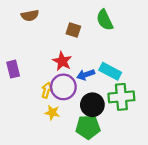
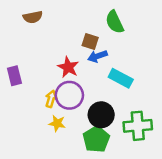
brown square: (73, 30) -> (90, 42), moved
blue arrow: (86, 75) -> (97, 56), moved
green cross: (121, 97) -> (138, 126), moved
green pentagon: (88, 127) -> (96, 139), turned -30

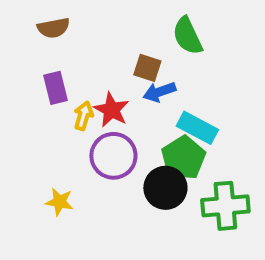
purple rectangle: (14, 76) -> (55, 88), moved
yellow arrow: (51, 99) -> (83, 116), moved
yellow star: (57, 123) -> (59, 202), moved
green pentagon: (96, 139) -> (183, 158), moved

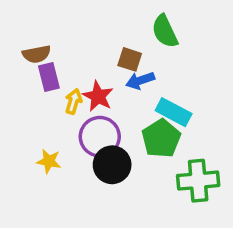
brown semicircle: (53, 28) -> (37, 54), moved
black circle: (165, 188) -> (112, 165), moved
yellow star: (59, 202) -> (49, 161), moved

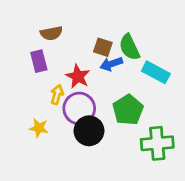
green semicircle: (165, 31) -> (129, 47), moved
brown semicircle: (37, 54) -> (51, 33), moved
yellow arrow: (73, 102) -> (57, 95), moved
cyan rectangle: (174, 112) -> (156, 72), moved

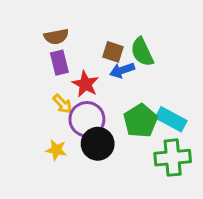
purple rectangle: (39, 61) -> (59, 63), moved
cyan rectangle: (156, 72) -> (171, 119), moved
yellow arrow: (57, 95) -> (62, 104), turned 120
yellow star: (39, 128) -> (56, 150), moved

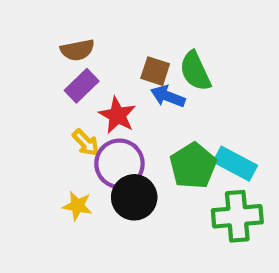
purple rectangle: (59, 63) -> (82, 86), turned 60
blue arrow: (122, 70) -> (168, 96), turned 40

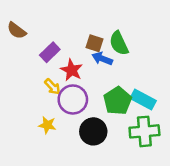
brown semicircle: (77, 50) -> (17, 30), moved, turned 48
black circle: (134, 197) -> (93, 131), moved

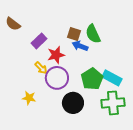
red star: (72, 70) -> (56, 55), turned 30
yellow star: (47, 125) -> (29, 98), moved

